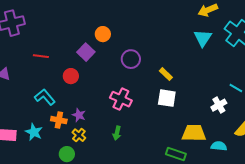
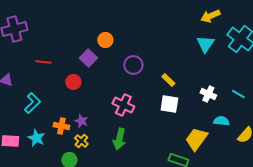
cyan L-shape: (45, 97) -> (32, 103), moved, turned 85
white cross: (219, 105) -> (208, 94), moved, turned -35
green arrow: (117, 133) -> (119, 139), size x1.5
yellow trapezoid: (194, 133) -> (196, 139), turned -55
cyan semicircle: (219, 146) -> (221, 121), moved

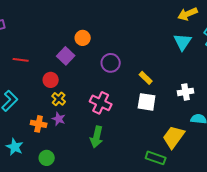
white cross: (208, 94) -> (186, 92), turned -35
cyan star: (36, 138) -> (15, 147), moved
yellow cross: (81, 141) -> (59, 99), moved

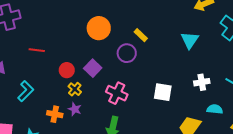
orange circle: (83, 38) -> (99, 28), size x1.5
cyan triangle: (183, 42) -> (190, 40), moved
purple square: (66, 56) -> (93, 68), moved
yellow rectangle: (146, 78) -> (141, 35), moved

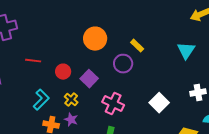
red circle: (67, 70) -> (63, 72), moved
cyan L-shape: (26, 91) -> (41, 100), moved
white square: (163, 92) -> (159, 103), turned 36

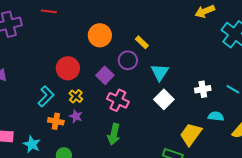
cyan triangle: (186, 51) -> (160, 72), moved
red line: (33, 61) -> (49, 11), moved
red circle: (63, 72) -> (68, 68), size x1.5
purple square: (89, 79) -> (105, 75), moved

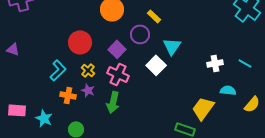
white square: (164, 99) -> (156, 65), moved
pink cross: (118, 100) -> (118, 74), moved
green arrow: (114, 134) -> (113, 102), moved

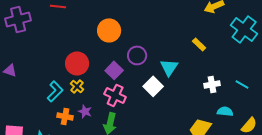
yellow rectangle: (154, 16) -> (199, 44), moved
yellow cross: (88, 70) -> (77, 86), moved

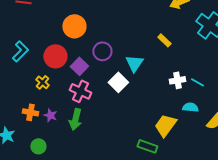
red circle: (77, 63) -> (55, 56), moved
cyan line: (242, 84) -> (197, 82), moved
cyan L-shape: (55, 91) -> (20, 51), moved
purple star: (85, 111) -> (50, 115), moved

